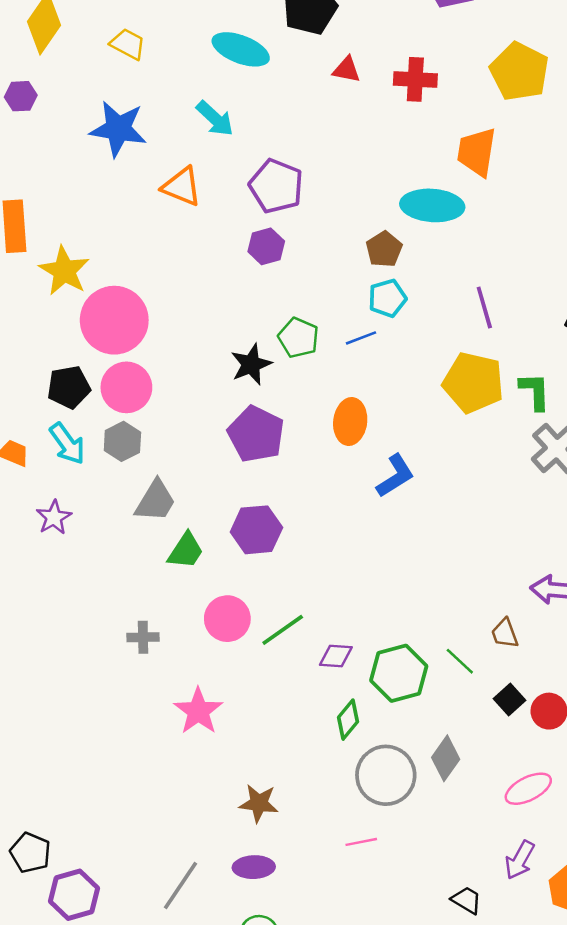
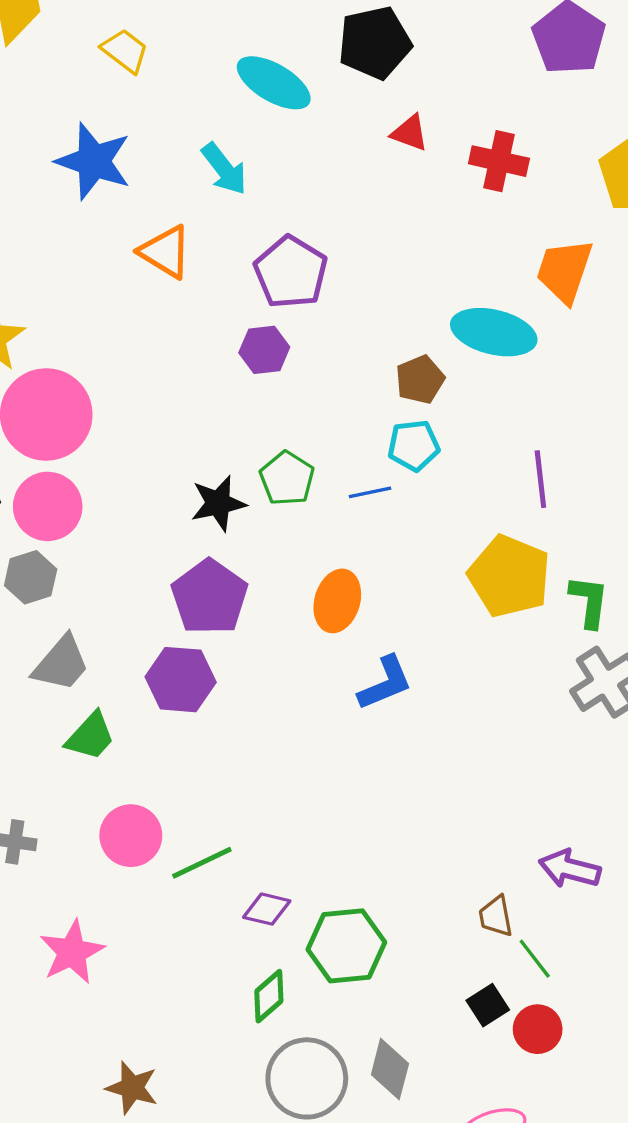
purple hexagon: (256, 530) -> (181, 680), moved
green line: (460, 661) -> (535, 959), moved
gray diamond: (446, 758) -> (390, 1069), turned -30

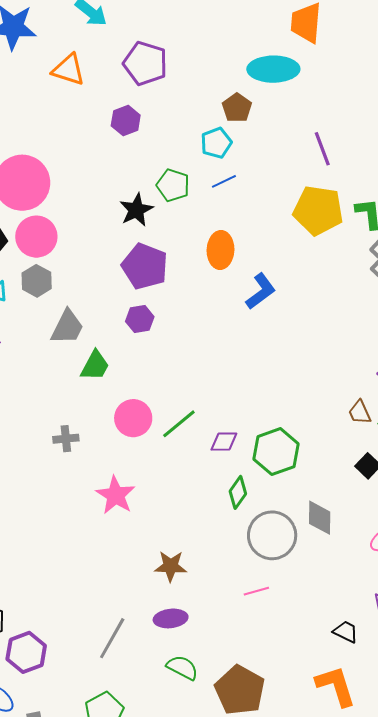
purple hexagon: (264, 350) -> (126, 120), moved
cyan pentagon: (414, 445) -> (216, 143), moved
purple hexagon: (181, 680) -> (140, 319), size x0.7

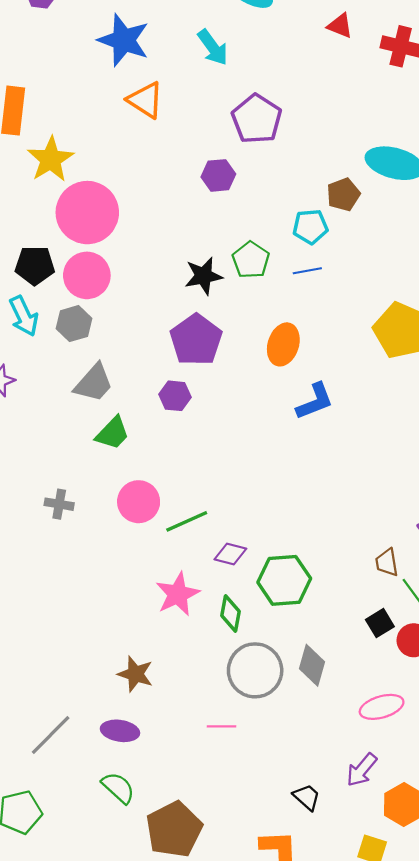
orange triangle: (69, 70) -> (145, 100), moved
green diamond: (238, 492) -> (230, 614), turned -40
pink star: (116, 495) -> (178, 594), moved

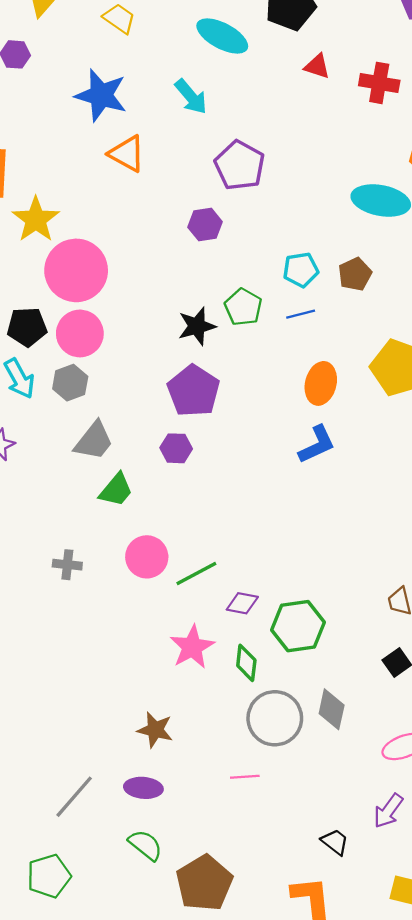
brown pentagon: (343, 194) -> (355, 274), moved
orange ellipse: (283, 344) -> (321, 383), moved

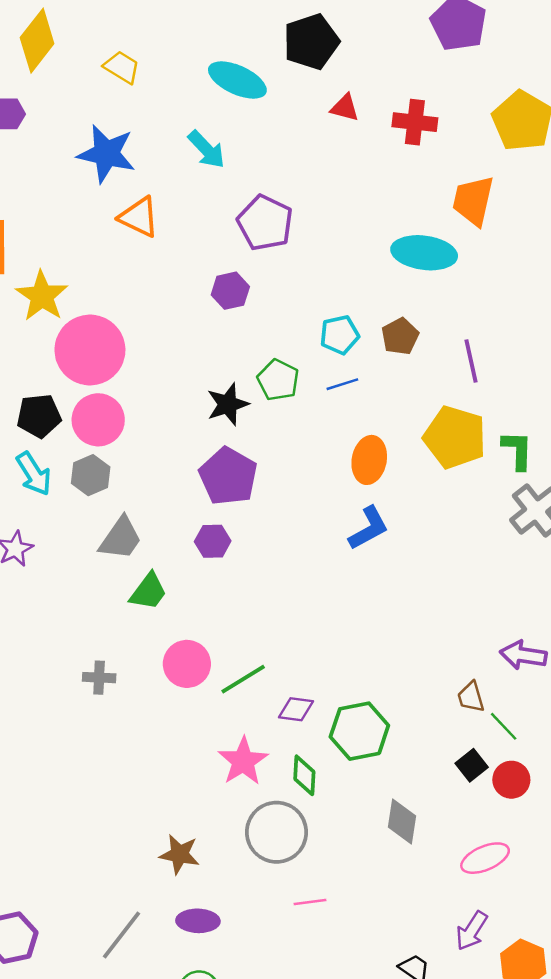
gray circle: (275, 718) -> (277, 832), moved
brown star: (155, 730) -> (179, 854), moved

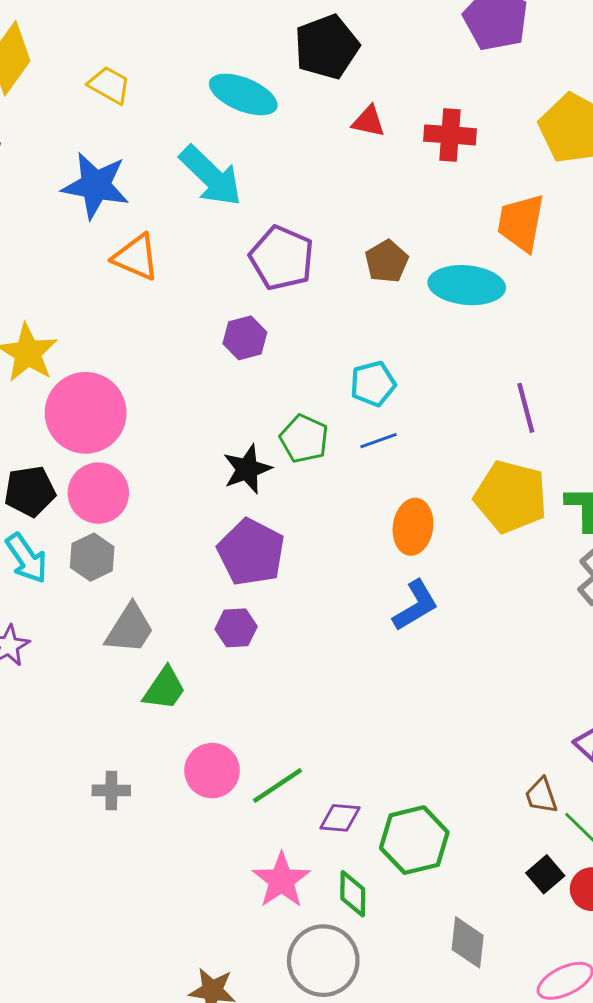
cyan arrow: (206, 149) -> (211, 176), size x1.4
brown pentagon: (400, 336) -> (387, 261), moved

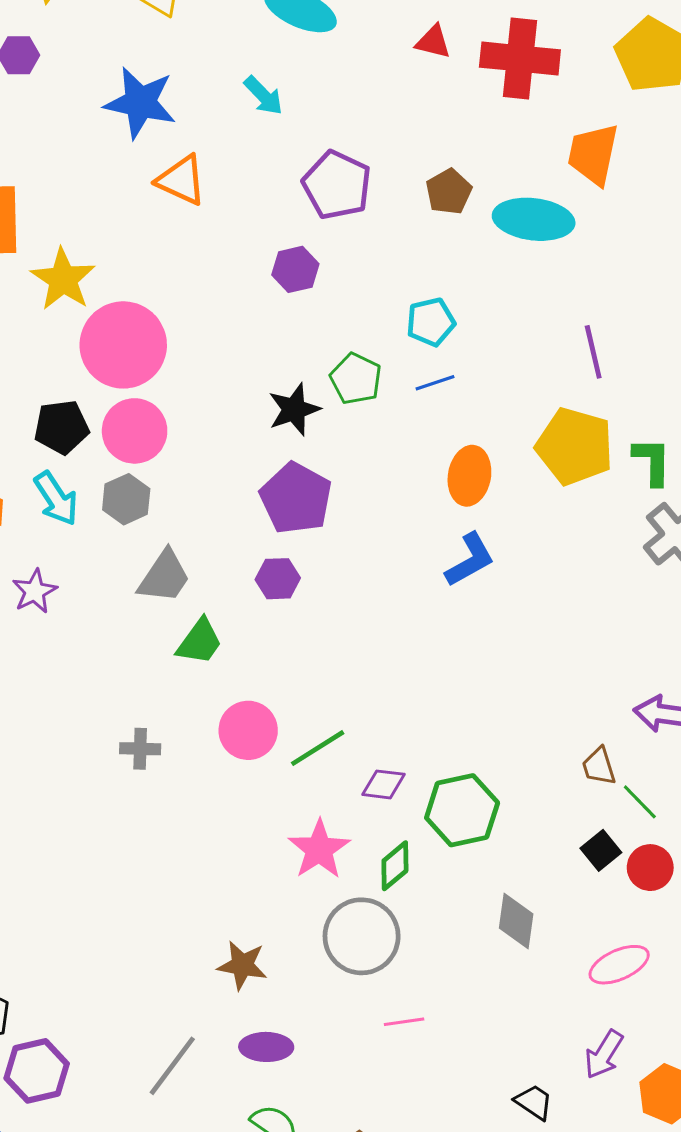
red cross: (450, 135) -> (520, 58), size x1.4
cyan arrow: (211, 176) -> (263, 96), size x0.6
green diamond: (353, 894) -> (395, 866), turned 48

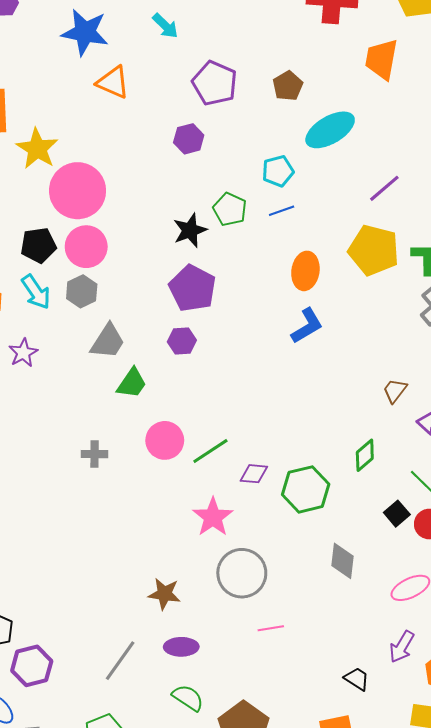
cyan ellipse: (534, 219) -> (330, 130), moved, turned -36
purple line: (593, 352) -> (384, 188), turned 64
brown trapezoid: (599, 766) -> (395, 391), moved, turned 56
green diamond: (395, 866) -> (365, 455), moved

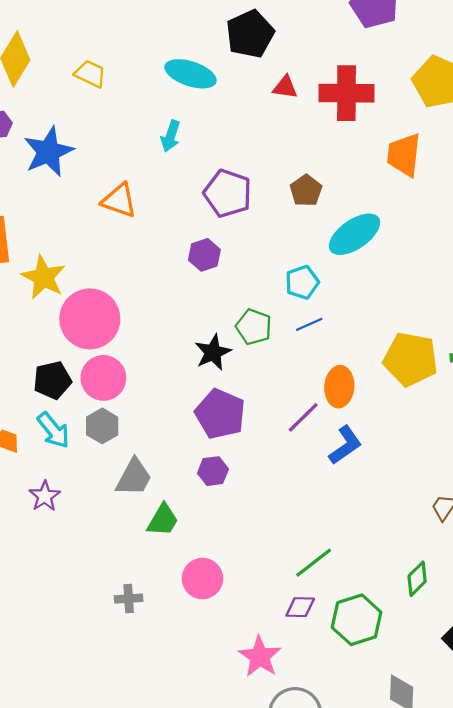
cyan arrow: (165, 26) -> (171, 136), turned 68
blue star: (85, 32) -> (48, 152), moved, turned -30
purple line: (384, 188) -> (303, 417), moved
green line: (210, 451) -> (314, 563), moved

